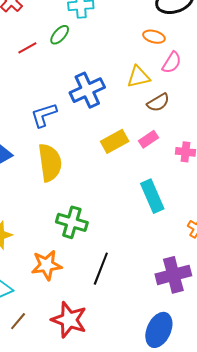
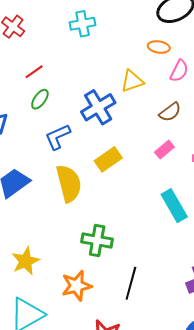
green ellipse: (60, 35) -> (40, 99), moved
yellow triangle: (139, 77) -> (132, 81), moved
yellow rectangle: (115, 141) -> (108, 159), moved

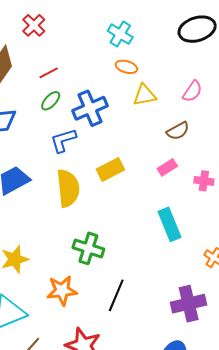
cyan cross: (83, 24) -> (120, 34), moved, turned 35
orange ellipse: (159, 47) -> (126, 67), moved
blue cross: (98, 107) -> (90, 108), moved

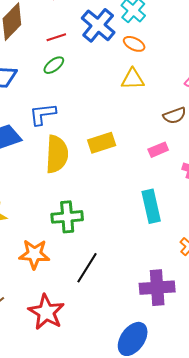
yellow triangle: (145, 95) -> (133, 79), moved
blue cross: (90, 108) -> (98, 25), moved, turned -36
blue L-shape: (63, 140) -> (43, 114), moved
green cross: (88, 248) -> (67, 217), turned -32

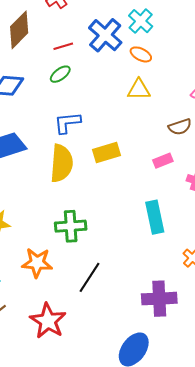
blue L-shape: (43, 114) -> (67, 123), moved

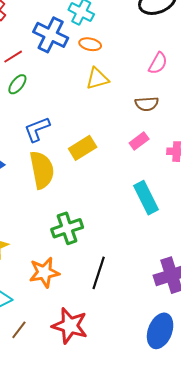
brown semicircle: (180, 127) -> (147, 104), turned 30

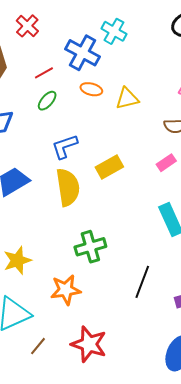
orange ellipse: (90, 44) -> (91, 89), moved
black line: (99, 273) -> (142, 282), moved

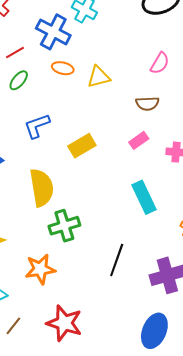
yellow semicircle: (68, 187) -> (42, 188), moved

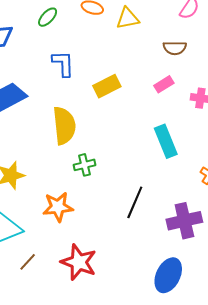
blue L-shape: (37, 126) -> (63, 64), turned 104
green cross: (64, 226) -> (85, 165), size x0.7

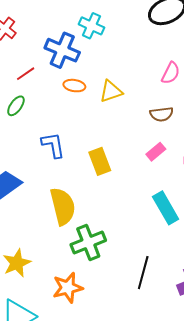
green ellipse: (48, 17) -> (16, 106), moved
yellow rectangle: (107, 86) -> (100, 161), turned -76
green cross: (85, 165) -> (88, 243), size x1.6

